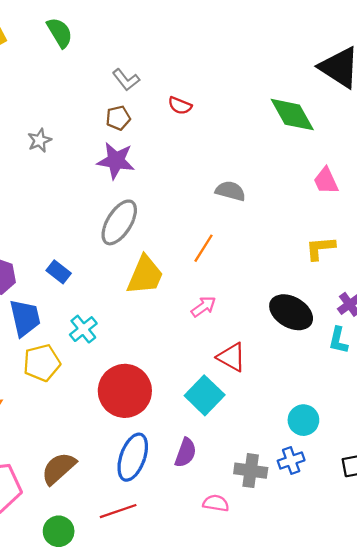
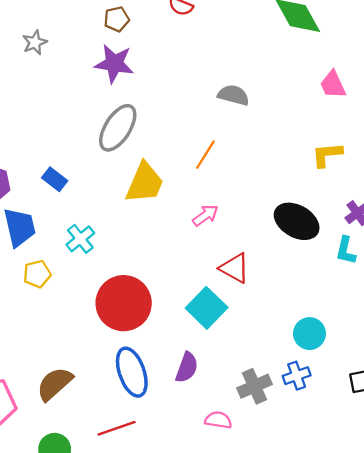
yellow pentagon: (42, 363) -> (37, 274), size x0.7
blue ellipse: (133, 457) -> (132, 372), turned -39
gray cross: (251, 471) -> (255, 386), turned -32

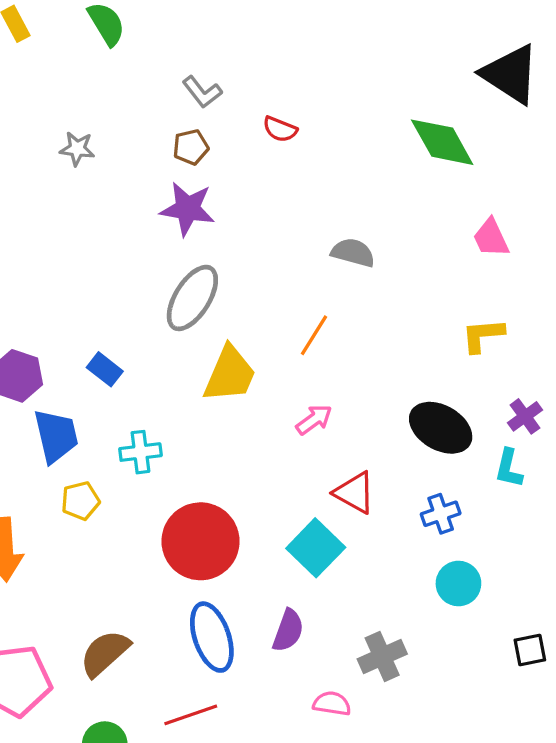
gray star: (35, 42) -> (77, 149), moved, turned 30
cyan cross: (80, 239) -> (140, 452), turned 32
blue cross: (297, 376) -> (441, 514), moved

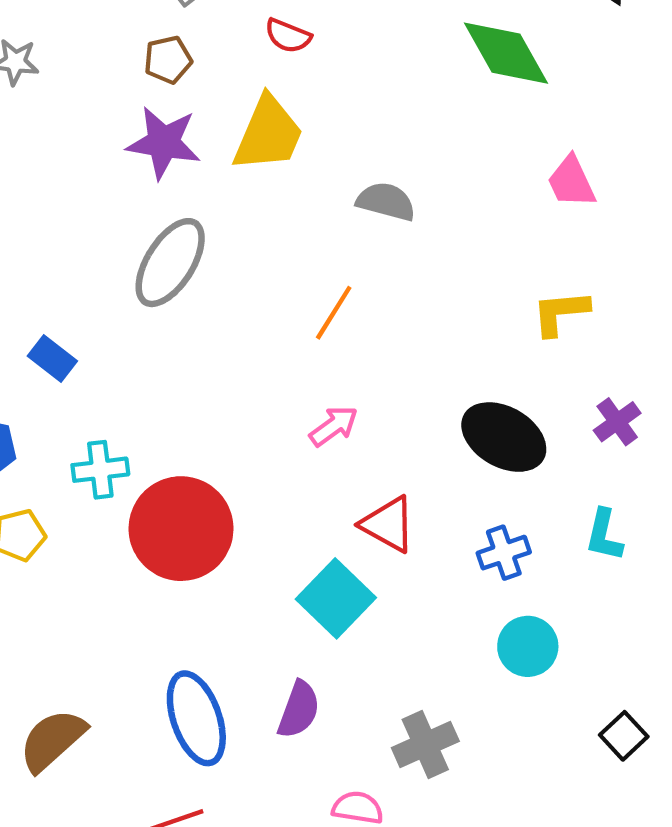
yellow trapezoid: (230, 374) -> (268, 134), moved
cyan L-shape: (509, 468) -> (604, 535), moved
red circle: (200, 541) -> (181, 529), moved
black square: (530, 650) -> (624, 736), turned -32

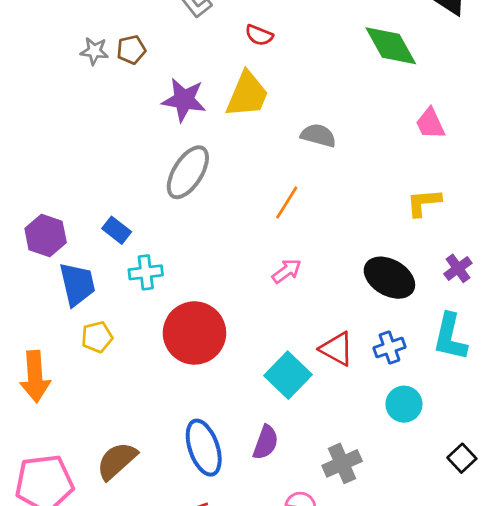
brown pentagon: (168, 60) -> (131, 50), moved
cyan cross: (100, 470) -> (146, 272), moved
red triangle: (388, 524) -> (337, 349), moved
cyan L-shape: (604, 535) -> (450, 337), size x1.5

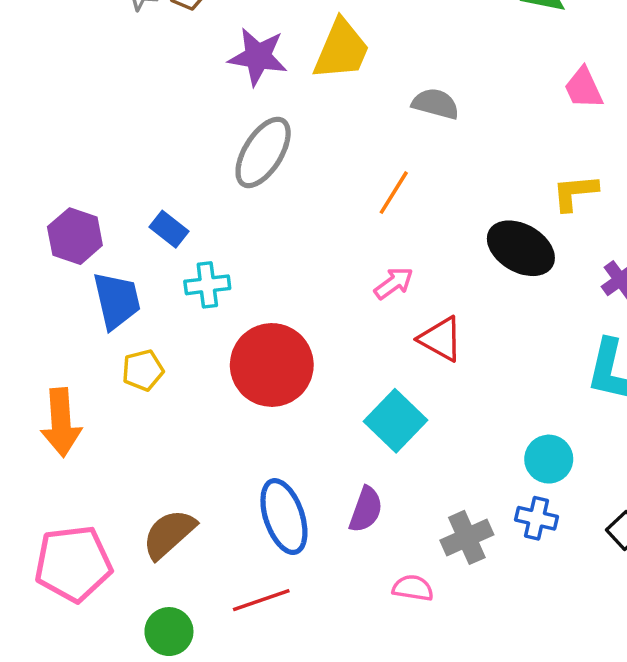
black ellipse: (389, 278) -> (521, 248), moved
blue cross: (389, 347) -> (537, 518), moved, turned 32
red triangle: (337, 349) -> (441, 339), moved

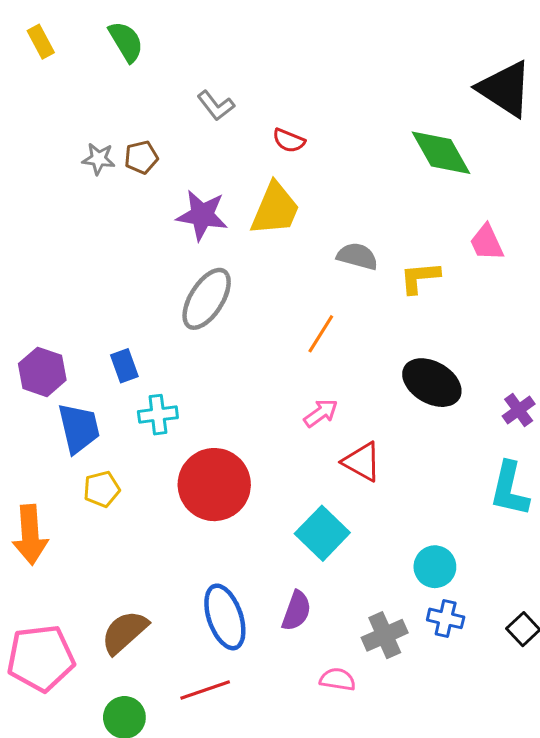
yellow L-shape: (575, 193) -> (420, 278), moved
blue rectangle: (169, 229) -> (124, 366), turned 32
cyan circle: (549, 459) -> (435, 567), moved

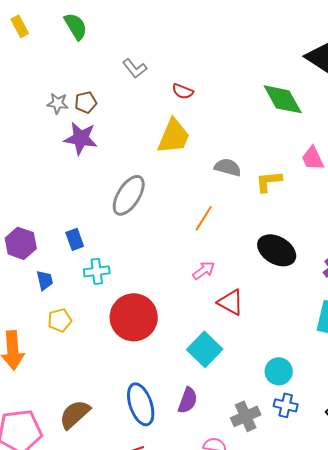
purple star: (202, 215) -> (81, 138), moved
blue trapezoid: (79, 428) -> (45, 280), size x0.6

